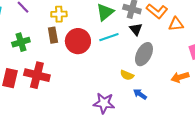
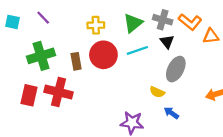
yellow cross: (59, 14) -> (96, 25), moved
brown rectangle: (53, 35) -> (76, 61), moved
green cross: (21, 42) -> (41, 56), size x1.4

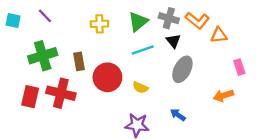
red circle: (103, 55) -> (107, 77), moved
yellow semicircle: (157, 92) -> (140, 88), moved

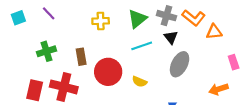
cyan square: (13, 20) -> (18, 18), turned -32
green cross: (43, 56) -> (47, 51), size x0.7

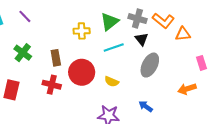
yellow cross: (101, 21) -> (82, 31), moved
green cross: (47, 51) -> (23, 53), turned -36
red cross: (64, 87) -> (52, 85), moved, size x0.7

